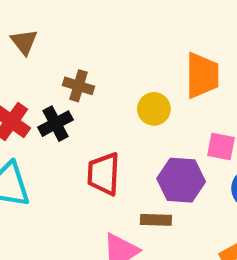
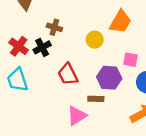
orange trapezoid: (202, 75) -> (120, 22), turned 30
red trapezoid: (104, 174) -> (68, 74), turned -30

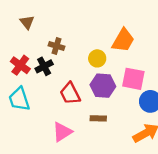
pink square: (130, 60) -> (133, 79), size x1.5
purple hexagon: (109, 78) -> (103, 86), moved
pink triangle: (77, 116) -> (62, 132), moved

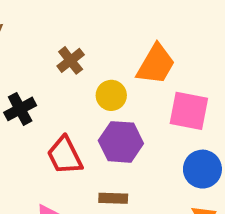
brown cross: (57, 46) -> (71, 60), moved, turned 35
pink square: (133, 79) -> (189, 111), moved

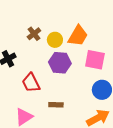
yellow circle: (111, 95) -> (55, 40), moved
purple hexagon: (121, 142) -> (60, 63), moved

